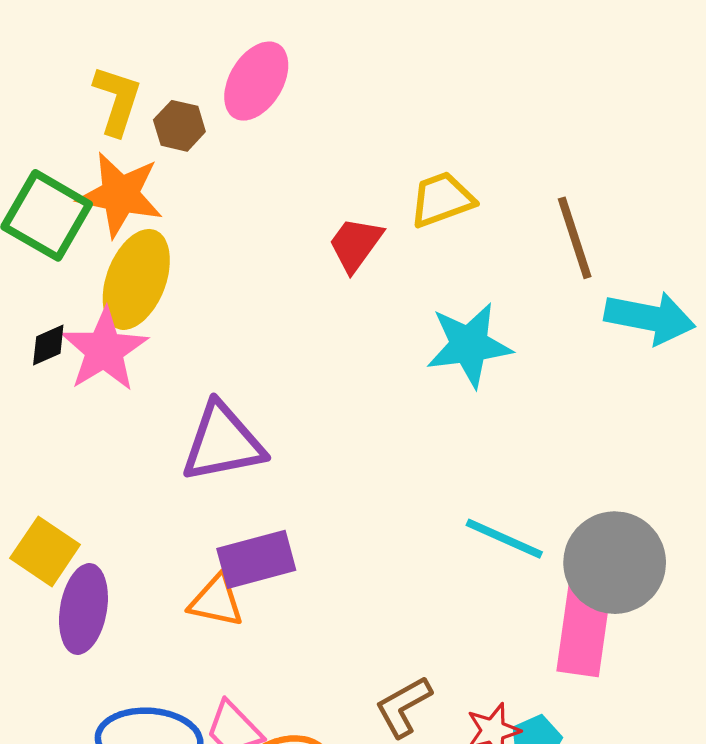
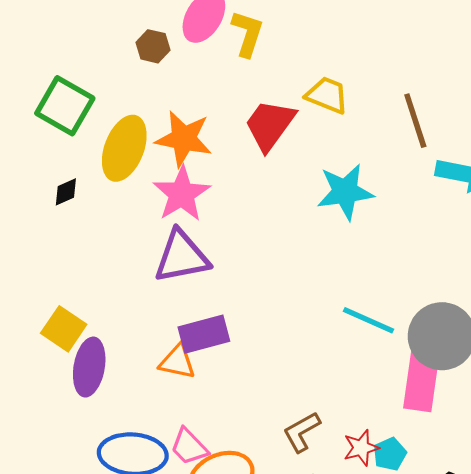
yellow L-shape: (117, 100) -> (247, 34), moved
orange star: (120, 195) -> (184, 139), moved
yellow trapezoid: (442, 199) -> (327, 95), turned 42
red trapezoid: (355, 244) -> (270, 125), size x1.4
pink star: (104, 350) -> (182, 194), moved

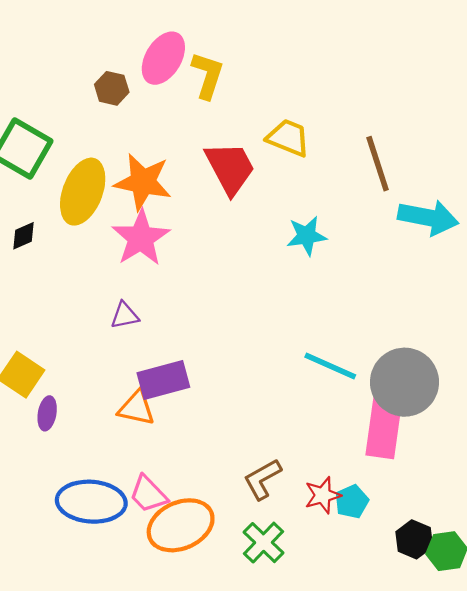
red trapezoid: (270, 125) -> (230, 168), turned 116
cyan star: (345, 192) -> (307, 236), size x0.7
purple triangle: (182, 257) -> (125, 315), moved, size x0.5
purple ellipse: (89, 367) -> (47, 413), size x0.6

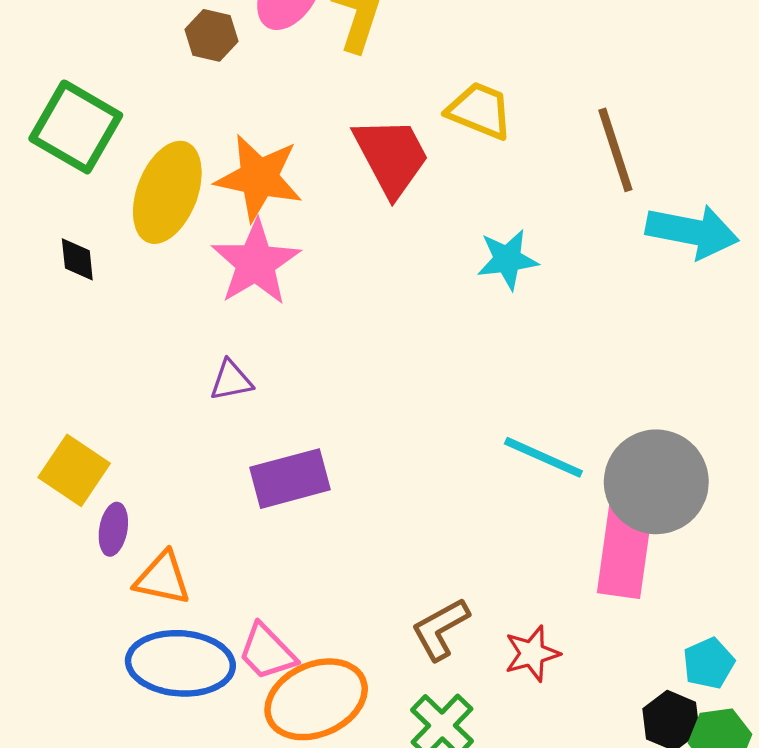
black diamond: (23, 236) -> (77, 259), turned -72
orange triangle: (136, 408) -> (162, 578), moved
cyan pentagon: (352, 502) -> (709, 663), moved

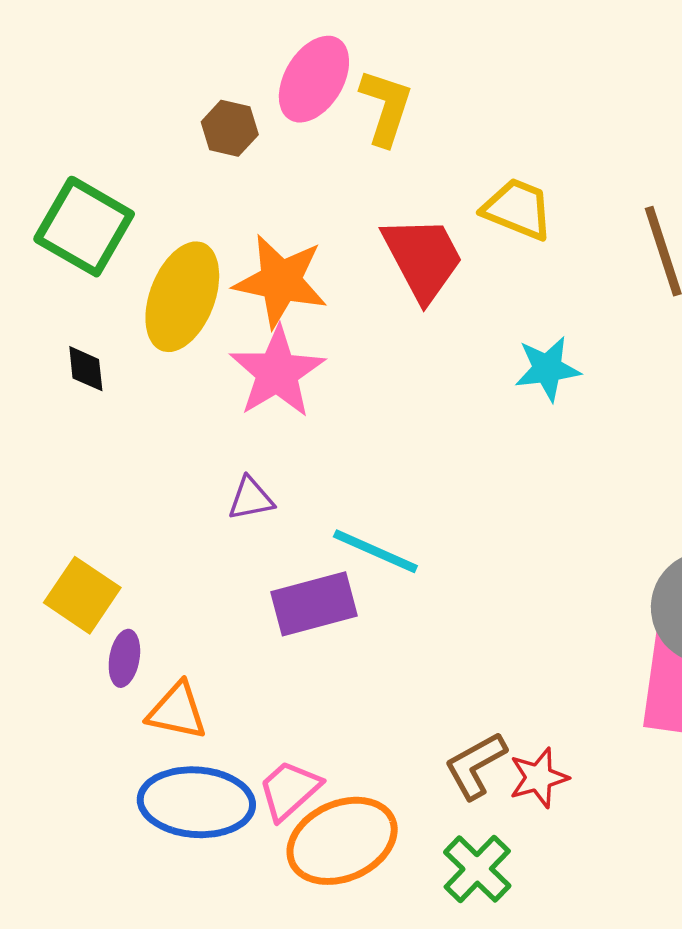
cyan line: (543, 457) -> (375, 551), moved
pink trapezoid: (267, 652) -> (289, 790), turned 92
red star: (532, 654) -> (539, 778), moved

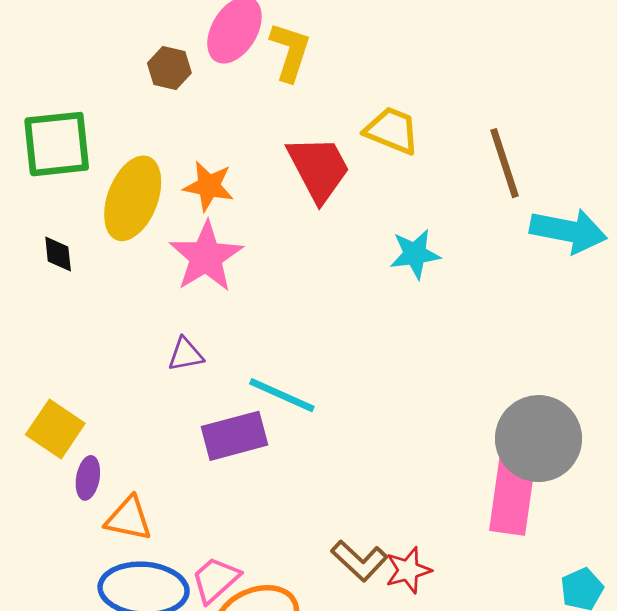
green square: (84, 227) -> (57, 144), turned -36
orange star: (281, 281) -> (209, 186), size x0.7
brown L-shape: (475, 765) -> (359, 561), turned -108

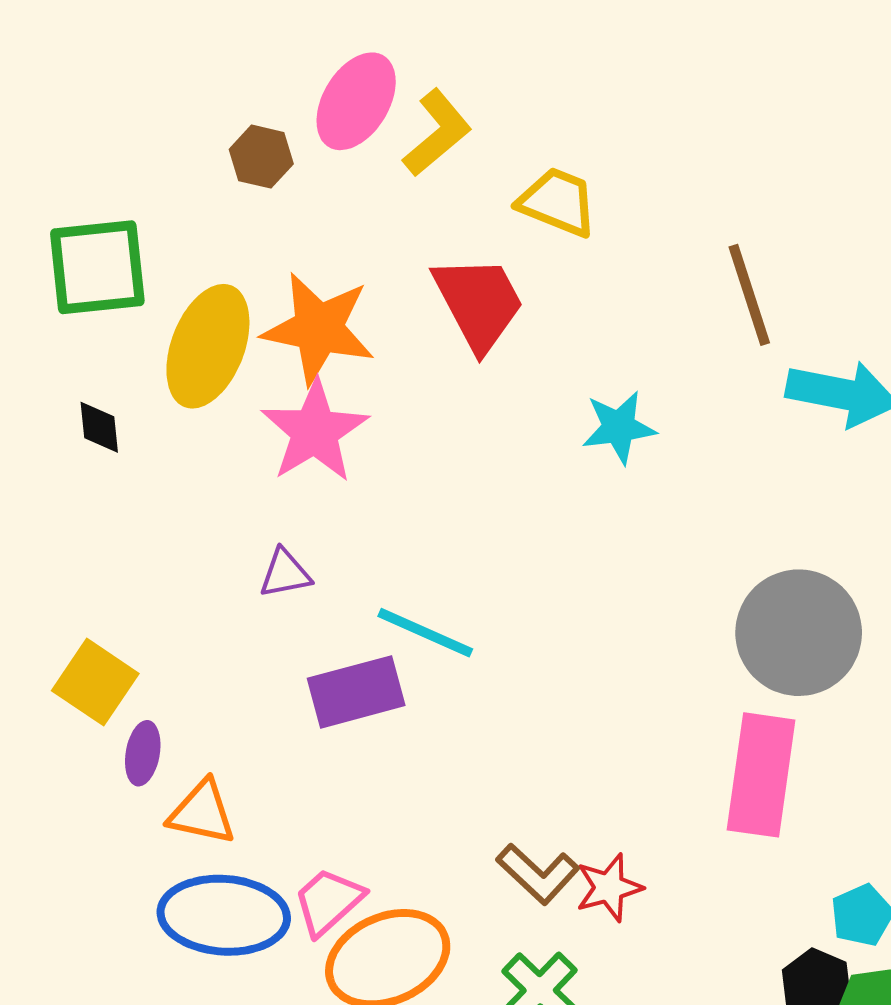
yellow L-shape: (290, 52) -> (437, 133), turned 32
yellow trapezoid: (392, 130) -> (558, 202), moved
orange star: (209, 186) -> (319, 328), size x1.5
gray circle: (539, 439) -> (799, 633), moved

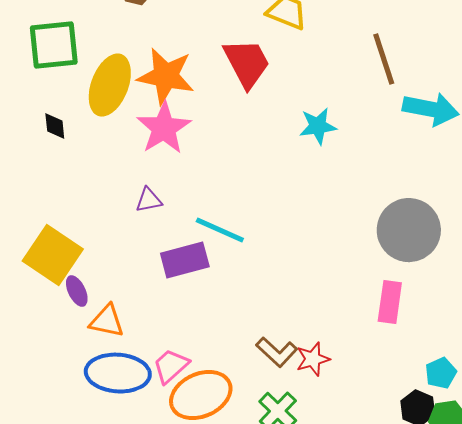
yellow square: (95, 682) -> (53, 255), size x1.4
purple ellipse: (143, 753) -> (77, 291), turned -36
pink rectangle: (761, 775) -> (390, 302), size x0.7

